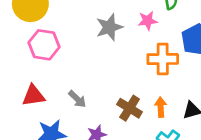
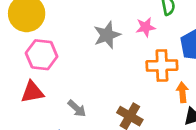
red triangle: (33, 96) -> (32, 92), moved
orange arrow: (161, 107) -> (182, 92), moved

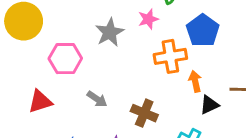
pink hexagon: (42, 55) -> (65, 59), moved
gray arrow: (77, 108) -> (97, 99), moved

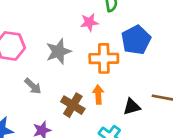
gray star: (110, 32) -> (58, 52), moved
orange arrow: (195, 81) -> (98, 95), moved

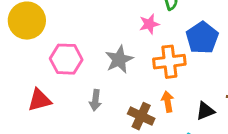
gray arrow: (33, 86) -> (95, 100), turned 60

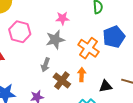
pink star: (149, 24) -> (62, 18), moved
orange cross: (169, 62) -> (88, 48), turned 30
gray arrow: (95, 100) -> (45, 65), moved

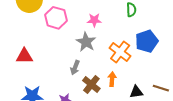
pink hexagon: (20, 32) -> (56, 18), moved
gray star: (55, 40) -> (86, 42), turned -30

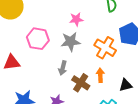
pink hexagon: (56, 18) -> (38, 39), moved
gray star: (86, 42) -> (71, 42), turned -30

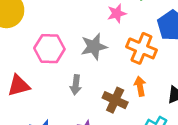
pink star: (76, 19) -> (117, 13), moved
gray arrow: (63, 68) -> (76, 85), moved

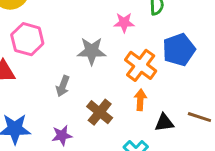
pink hexagon: (49, 49) -> (27, 39), moved
orange arrow: (140, 86) -> (140, 100), moved

